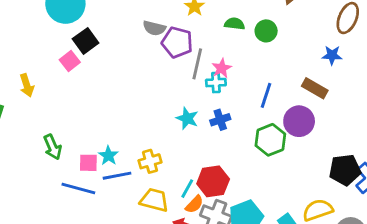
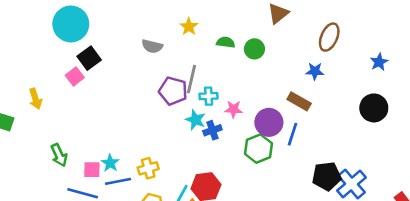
purple pentagon: (177, 42) -> (173, 91), moved
pink star: (222, 68) -> (233, 109), moved, turned 30
blue line: (266, 95) -> (292, 134), moved
cyan star: (187, 118) -> (195, 120), moved
purple circle: (299, 121) -> (269, 122), moved

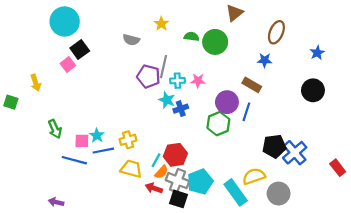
green circle: (254, 49) -> (215, 42), size x1.5
pink star: (233, 109) -> (198, 81), moved

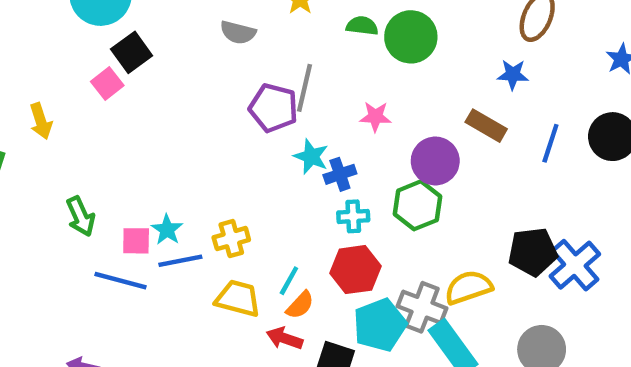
cyan cross: (177, 81) -> (353, 216), moved
blue line: (246, 112) -> (550, 143), moved
red hexagon: (175, 155) -> (355, 270), moved
yellow semicircle: (254, 176) -> (468, 287), moved
gray cross: (177, 181) -> (422, 307), moved

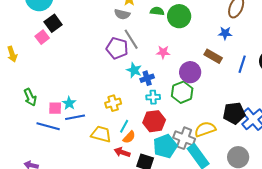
gray semicircle: (238, 32) -> (122, 14), moved
gray line: (304, 88) -> (131, 39), turned -45
yellow cross: (231, 239) -> (113, 103), moved

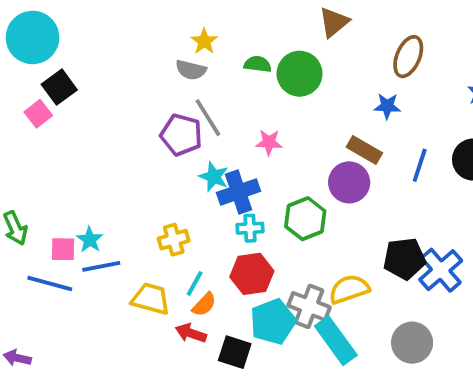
purple circle: (190, 72) -> (349, 182), moved
blue cross: (147, 78) -> (239, 192), size x1.5

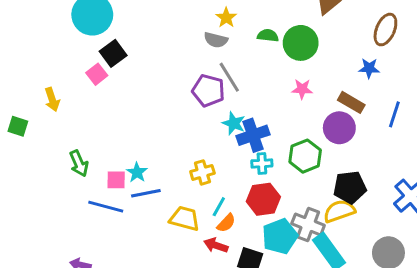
pink star: (269, 142) -> (302, 89), moved
black pentagon: (404, 259) -> (350, 187), moved

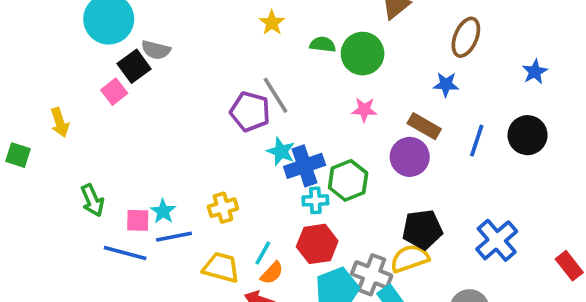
gray semicircle: (216, 40) -> (156, 50), moved
green hexagon: (305, 156) -> (348, 180), moved
yellow cross: (202, 172) -> (223, 208), moved

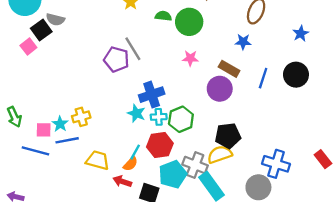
cyan star: (281, 151) -> (136, 113), moved
green hexagon: (348, 180) -> (181, 119), moved
yellow cross: (223, 208) -> (81, 117), moved
blue cross: (497, 240) -> (276, 164), moved, turned -32
cyan line: (263, 253) -> (135, 152), moved

